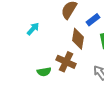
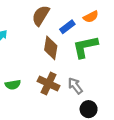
brown cross: (66, 62) -> (48, 84), moved

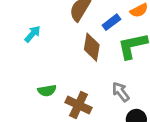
brown cross: (48, 84) -> (79, 105), moved

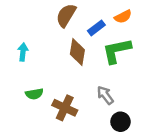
cyan arrow: (33, 34) -> (23, 52), moved, turned -36

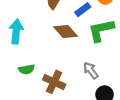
cyan arrow: (23, 52) -> (16, 31), size x1.5
brown diamond: (77, 52) -> (66, 31), turned -50

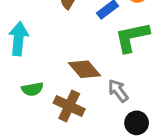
brown diamond: (66, 31) -> (84, 69), moved

